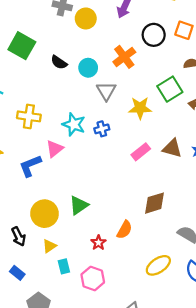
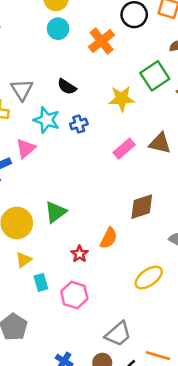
black semicircle: (59, 62) -> (67, 87), moved
cyan circle: (88, 68) -> (58, 29), moved
gray triangle: (106, 91) -> (22, 90), moved

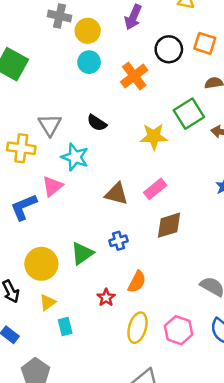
blue cross: (79, 124) -> (119, 241), moved
brown triangle: (160, 143) -> (116, 194), moved
brown diamond: (142, 207) -> (169, 225), moved
yellow ellipse: (149, 277) -> (138, 328), moved, turned -40
pink hexagon: (74, 295) -> (179, 330), moved

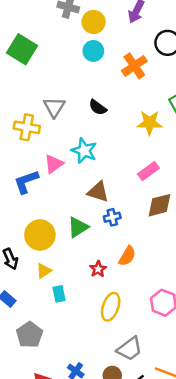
cyan star: (75, 157) -> (84, 151), moved
brown triangle: (116, 194) -> (98, 192), moved
yellow ellipse: (138, 328) -> (111, 307), moved

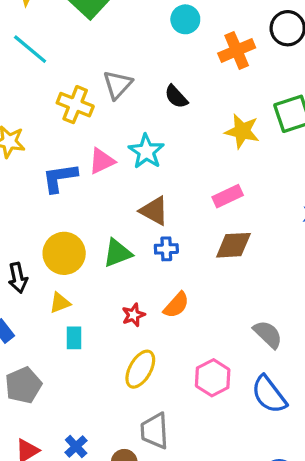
gray trapezoid: (130, 349) -> (155, 431), turned 112

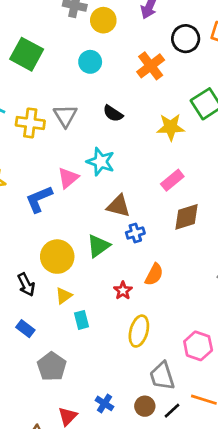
cyan circle: (185, 19) -> (90, 62), moved
yellow cross: (75, 105) -> (30, 123), moved
pink hexagon: (213, 378) -> (198, 346), moved

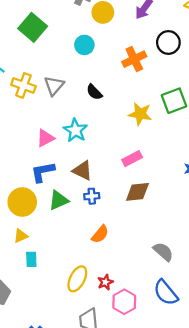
blue L-shape: (39, 199) -> (43, 172), moved
red star: (123, 291) -> (105, 282), moved

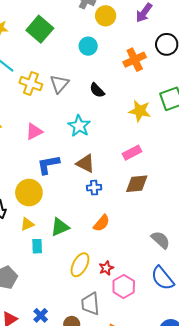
pink triangle: (45, 138) -> (34, 132), moved
green triangle: (59, 200) -> (60, 227), moved

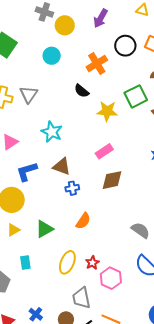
black semicircle: (97, 90) -> (82, 91), moved
cyan rectangle: (37, 246) -> (25, 263), moved

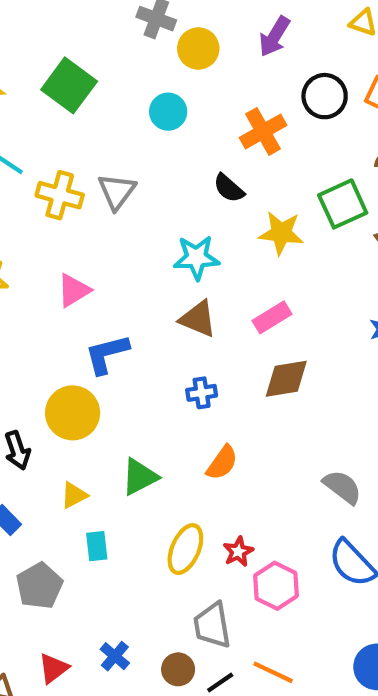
cyan star: (52, 132) -> (196, 258), moved, turned -30
brown triangle: (62, 166) -> (198, 319), moved
yellow triangle: (13, 230) -> (74, 495), moved

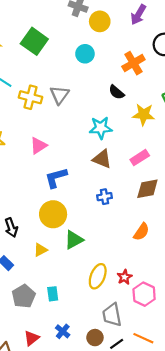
yellow circle: (73, 413) -> (53, 214), moved
orange semicircle: (222, 463) -> (141, 232), moved
cyan rectangle: (97, 546) -> (53, 294), moved

